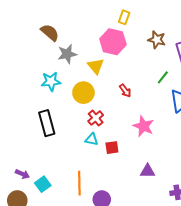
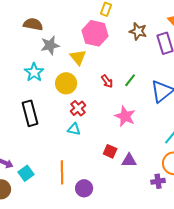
brown semicircle: (50, 33) -> (33, 24), turned -30
green line: (163, 77) -> (130, 80), moved
cyan star: (51, 81) -> (34, 72), turned -30
red square: (112, 148) -> (110, 151), moved, turned 32

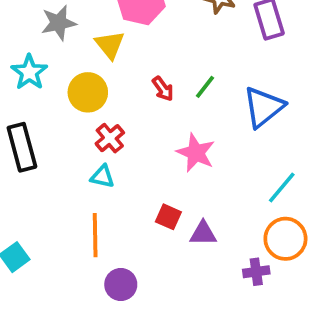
orange line: (62, 172) -> (95, 235), moved

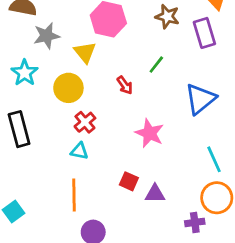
green line: (205, 87) -> (156, 65), moved
cyan line: (282, 188) -> (214, 159), turned -64

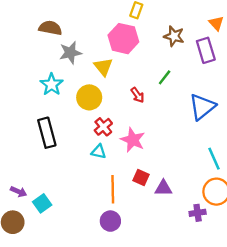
pink star: (149, 133) -> (133, 140), moved
orange line: (74, 195) -> (113, 189), moved

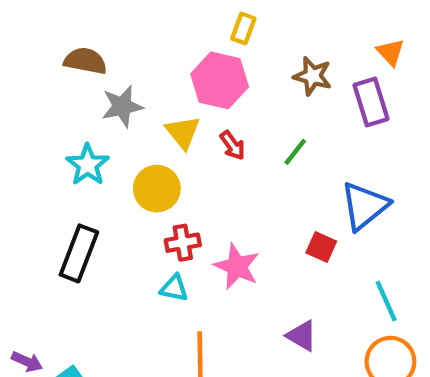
red arrow: (137, 95) -> (233, 145), moved
red cross: (103, 127) -> (183, 243), turned 30
black rectangle: (47, 133) -> (79, 253), turned 36
red square: (141, 177) -> (321, 247), moved
purple triangle: (163, 188) -> (302, 336), moved, turned 30

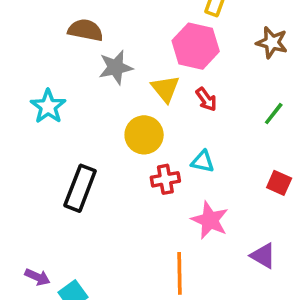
green line: (295, 152) -> (274, 114), moved
cyan star: (88, 165) -> (48, 106), moved
pink star: (237, 266) -> (210, 220), moved
cyan triangle: (174, 288) -> (203, 162), moved

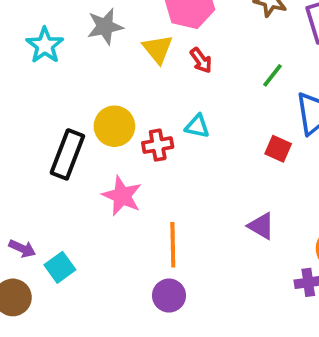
cyan star: (48, 106) -> (45, 45), moved
yellow circle: (144, 135) -> (114, 126), moved
pink star: (210, 220) -> (122, 196), moved

